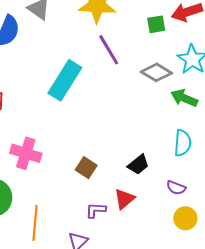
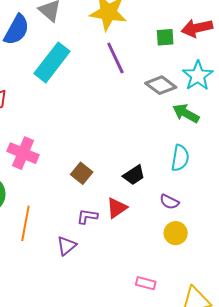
cyan rectangle: (65, 80) -> (52, 62), moved

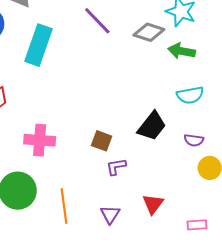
cyan semicircle: (180, 158) -> (190, 95), turned 88
black trapezoid: (134, 175) -> (152, 126), size x1.4
red triangle: (117, 208) -> (153, 204), moved
purple L-shape: (87, 217) -> (116, 167), moved

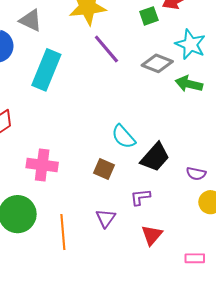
cyan semicircle: (190, 95) -> (123, 137), moved, turned 56
purple L-shape: (116, 167) -> (140, 197), moved
purple triangle: (110, 214) -> (106, 218), moved

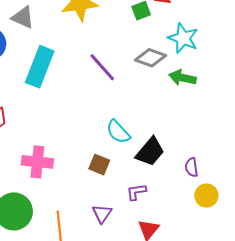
purple line: (106, 49) -> (102, 67), moved
purple semicircle: (196, 174) -> (192, 167), turned 72

